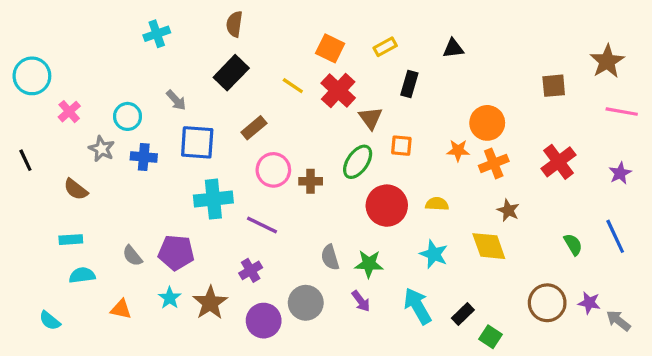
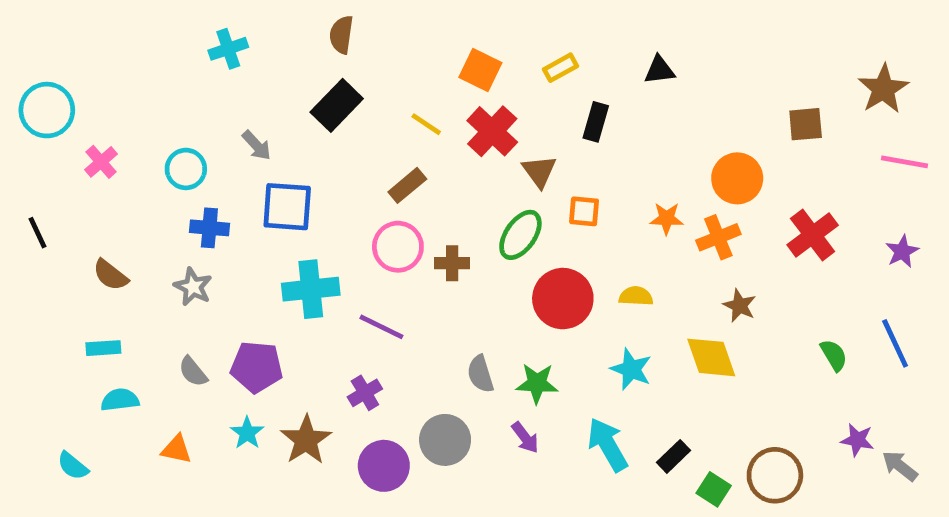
orange circle: (487, 123) -> (737, 178), moved
brown rectangle: (254, 128) -> (407, 185), moved
gray star: (102, 149) -> (193, 287), moved
brown circle: (547, 303) -> (775, 475), moved

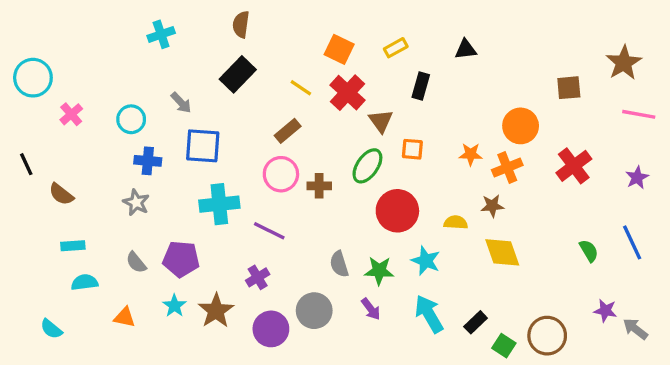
brown semicircle: (110, 275) -> (61, 194), moved
yellow semicircle: (636, 296) -> (456, 222), moved
brown star: (740, 306) -> (492, 206), moved, turned -30
cyan star: (631, 369) -> (426, 261), moved

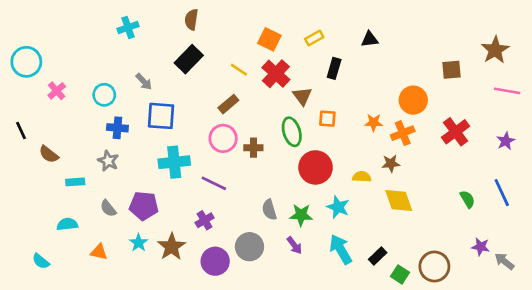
green ellipse: (367, 166) -> (292, 132), turned -52
cyan rectangle: (73, 246) -> (75, 182), moved

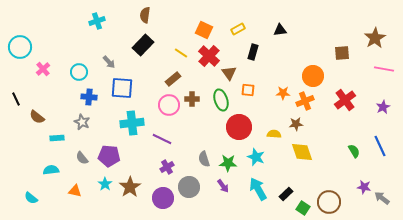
brown cross: (253, 148) -> (192, 99), moved
purple cross: (205, 220) -> (167, 167), moved

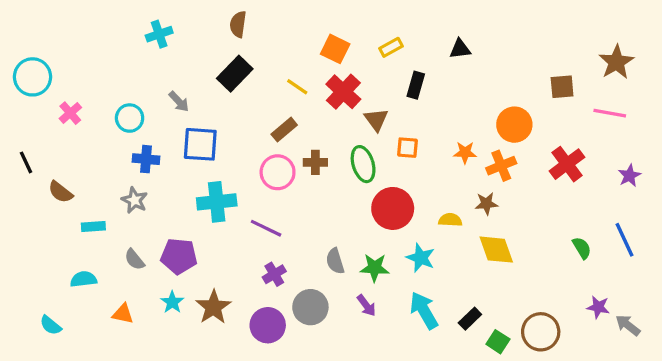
pink line: (384, 69) -> (610, 113), moved

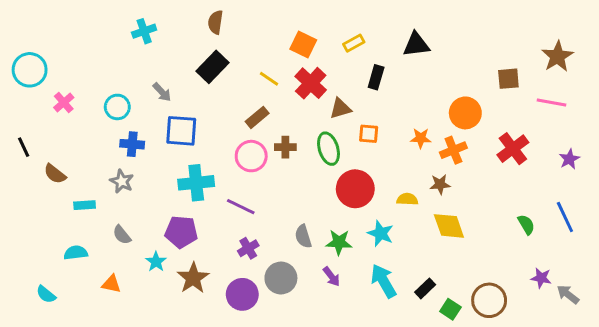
black triangle: (460, 49) -> (416, 45), size x1.4
brown triangle: (376, 120) -> (340, 108), turned 50
purple pentagon: (179, 256) -> (181, 232), moved
cyan star: (172, 302) -> (156, 262), moved

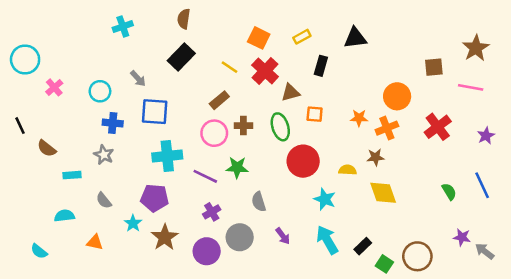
green star: (339, 242) -> (237, 167), moved

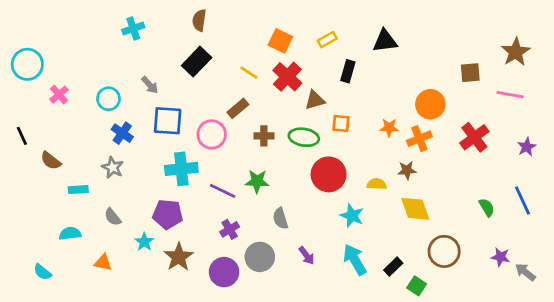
blue cross: (113, 123) -> (122, 133), turned 30
green ellipse: (280, 127) -> (304, 137), turned -64
pink circle: (214, 133) -> (212, 134), moved
brown circle: (417, 256) -> (444, 251), moved

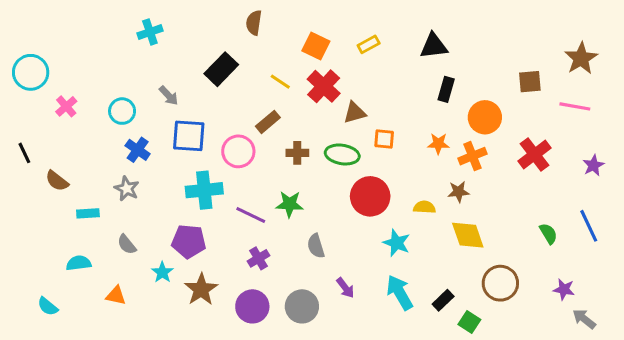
brown semicircle: (199, 20) -> (254, 23), moved
black rectangle: (348, 71) -> (446, 89), moved
gray circle: (260, 257) -> (302, 306), moved
gray arrow: (525, 272) -> (584, 319), moved

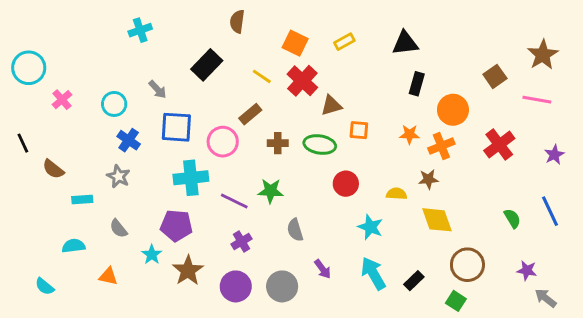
brown square: (530, 82) -> (495, 76), turned -30
red circle: (370, 196) -> (346, 184), size x0.7
green square: (469, 322) -> (456, 301), moved

